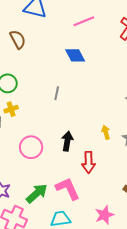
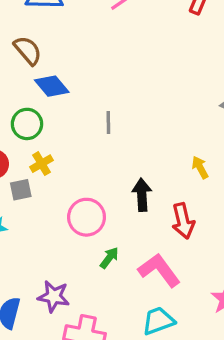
blue diamond: (75, 55) -> (52, 86), moved
green arrow: (37, 193) -> (109, 258), moved, size x0.6

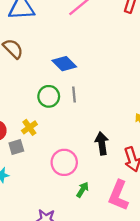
blue diamond: (52, 86) -> (64, 64), moved
green circle: (27, 124) -> (49, 96), moved
pink L-shape: (159, 270) -> (118, 195), turned -116

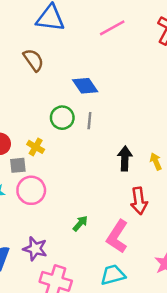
yellow cross: (29, 127) -> (36, 147), turned -35
black arrow: (102, 143) -> (125, 158), moved
pink circle: (64, 162) -> (31, 190), moved

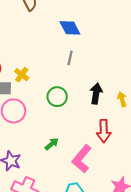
green circle: (62, 118) -> (57, 97), moved

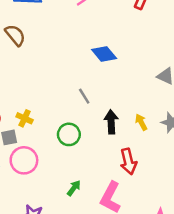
blue diamond: (70, 28) -> (104, 54), moved
gray line: (70, 58) -> (84, 96), moved, turned -32

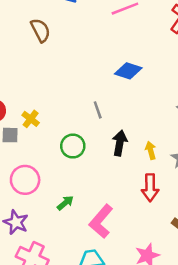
blue diamond: (104, 54) -> (128, 71), turned -45
pink circle: (24, 160) -> (25, 180), moved
red arrow: (128, 161) -> (150, 188), moved

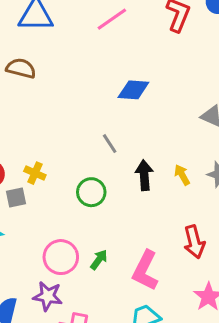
brown semicircle: (40, 30) -> (21, 68), turned -35
pink circle: (25, 180) -> (61, 257), moved
red arrow: (150, 188) -> (194, 242), moved

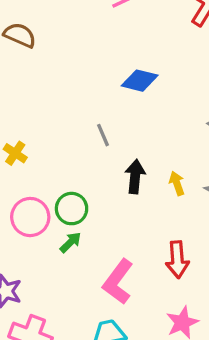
green circle: (91, 192) -> (72, 209), moved
pink circle: (61, 257) -> (30, 217), moved
green arrow: (99, 260) -> (70, 242), moved

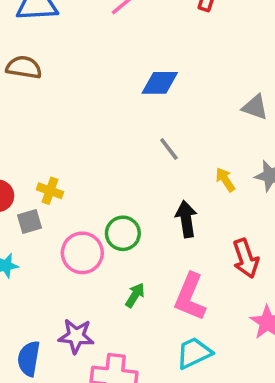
gray line: (103, 135) -> (169, 149), moved
black arrow: (135, 177) -> (186, 219), moved
green arrow: (70, 242) -> (135, 295), moved

